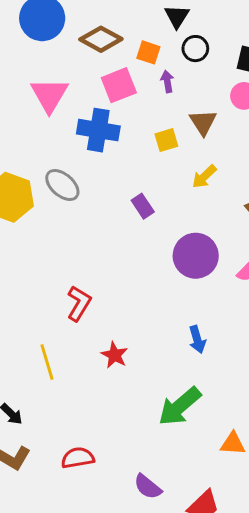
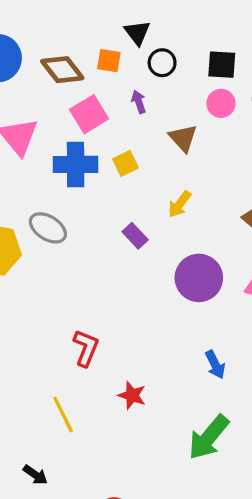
brown diamond: (101, 39) -> (62, 70), turned 33
orange square: (148, 52) -> (109, 61), moved
yellow square: (166, 140) -> (126, 163), moved
yellow arrow: (204, 177) -> (180, 204), moved

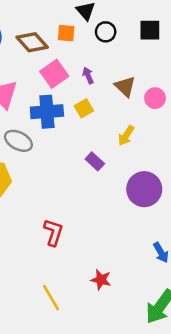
purple arrow: (139, 102) -> (88, 75), moved
pink circle: (221, 103) -> (155, 98), moved
gray ellipse: (48, 228) -> (18, 141), moved
red L-shape: (86, 348) -> (53, 232), moved

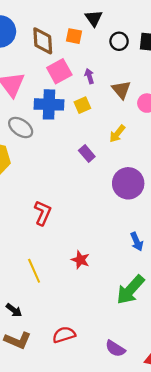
black circle: (106, 32) -> (119, 41), moved
brown diamond: (32, 42) -> (43, 41), turned 32

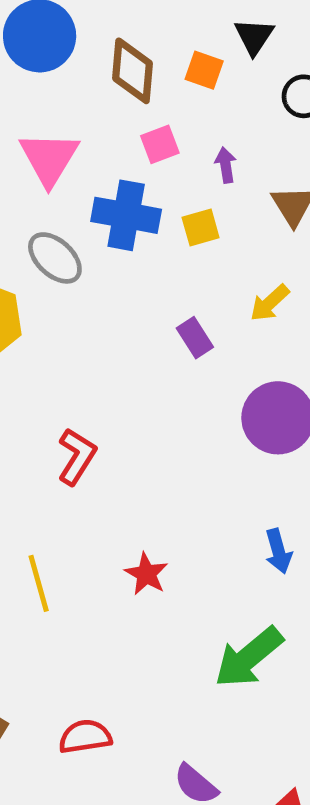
pink square: (59, 71) -> (160, 144), size x0.7

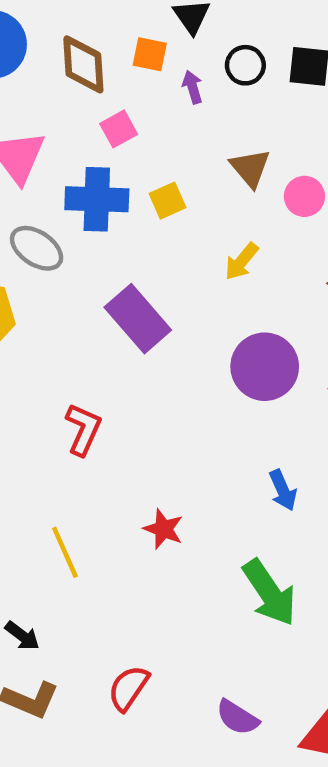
purple arrow: (226, 165) -> (192, 87), moved
purple rectangle: (195, 338) -> (138, 319), moved, size x1.8
green arrow: (249, 657) -> (269, 593), turned -76
red semicircle: (85, 737) -> (128, 688), turned -39

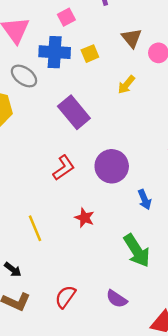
purple circle: (265, 367) -> (112, 166), moved
red L-shape: (83, 429) -> (64, 168), moved, turned 30
purple semicircle: (237, 717) -> (117, 299), moved

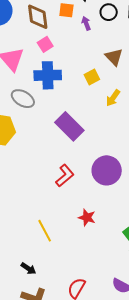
pink square: (66, 17) -> (45, 44), moved
yellow square: (90, 54) -> (92, 77), moved

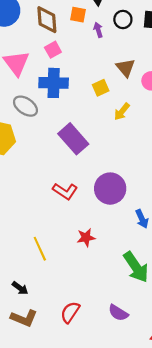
red L-shape: (65, 176) -> (65, 191), turned 70
red star: (87, 217) -> (86, 237), turned -30

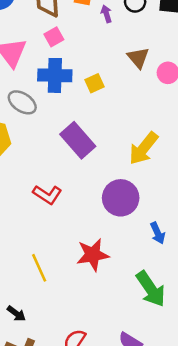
yellow square: (101, 88) -> (94, 83), moved
yellow arrow: (122, 112) -> (144, 148), moved, size x1.6
red L-shape: (65, 191) -> (47, 195), moved
red star: (86, 237) -> (93, 255), size x1.5

